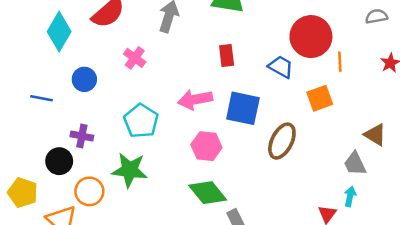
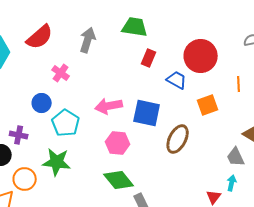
red rectangle: (227, 55) -> (149, 58), moved, turned 30
orange line: (340, 62) -> (239, 84), moved
blue circle: (84, 79) -> (42, 103), moved

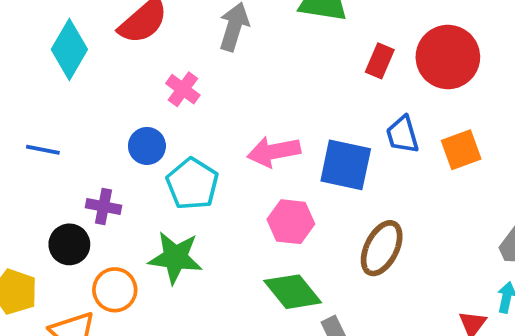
red rectangle: (149, 58) -> (380, 61), moved
blue trapezoid: (177, 80) -> (402, 135), moved, turned -135
brown ellipse: (178, 139) -> (382, 248), moved

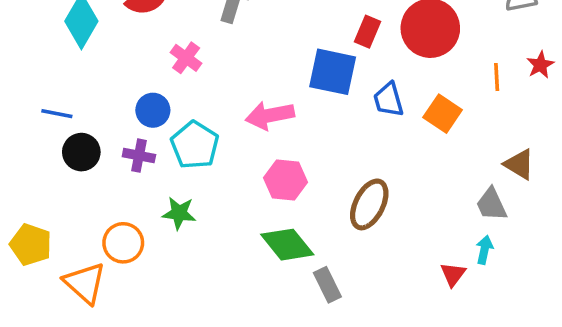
orange square: (461, 150) -> (443, 114), turned -36
blue square: (346, 165) -> (333, 72), moved
purple cross: (103, 207) -> (139, 156), moved
black circle: (69, 244) -> (81, 152), moved
green star: (175, 258) -> (179, 213), size x0.7

